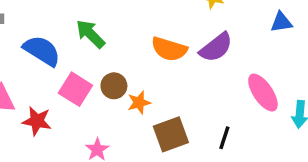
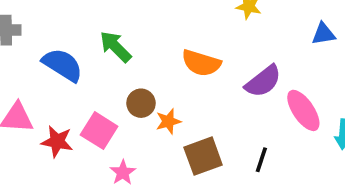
purple semicircle: (216, 47) -> (263, 81), moved
pink square: (75, 89) -> (99, 131), moved

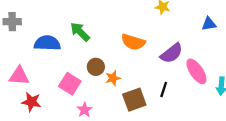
blue semicircle: (63, 65) -> (47, 43), turned -30
red star: (57, 141) -> (31, 102), moved
black line: (261, 160) -> (164, 89), moved

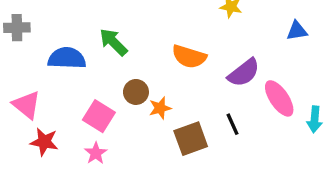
pink triangle: (19, 76) -> (27, 105), turned 35
black line: (164, 89) -> (233, 124), turned -42
pink star: (85, 110) -> (96, 153), moved

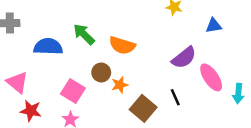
blue triangle: (297, 31) -> (214, 26), moved
orange semicircle: (189, 57) -> (122, 45), moved
brown square: (191, 139) -> (143, 108), turned -30

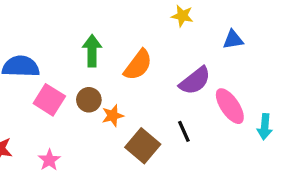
green arrow: (84, 34) -> (92, 51), moved, turned 45
orange semicircle: (122, 45) -> (138, 65), moved, turned -70
pink square: (73, 91) -> (49, 100), moved

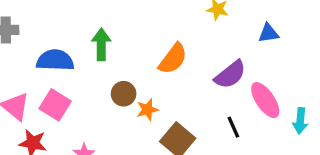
green arrow: (92, 51) -> (101, 44), moved
pink square: (49, 100) -> (55, 105), moved
black line: (184, 131) -> (233, 127), moved

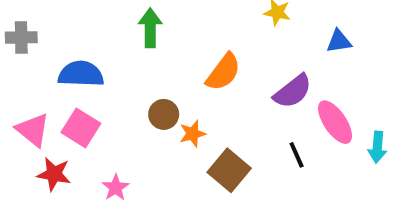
green arrow: (101, 44) -> (150, 28), moved

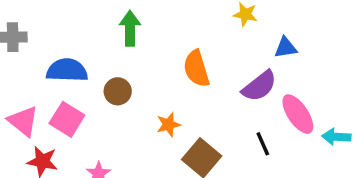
blue triangle: (339, 41) -> (286, 48), moved
orange semicircle: (223, 72) -> (196, 69), turned 126
brown circle: (164, 114) -> (118, 91), moved
cyan arrow: (377, 147) -> (336, 137), turned 88

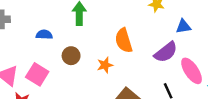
blue semicircle: (67, 70) -> (44, 35), moved, size x0.6
orange star: (168, 125) -> (105, 65), moved

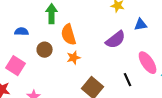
orange semicircle: (124, 40) -> (69, 35), moved
purple semicircle: (166, 52) -> (116, 40), moved

